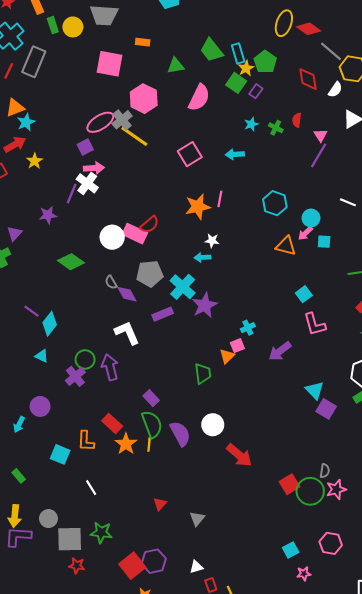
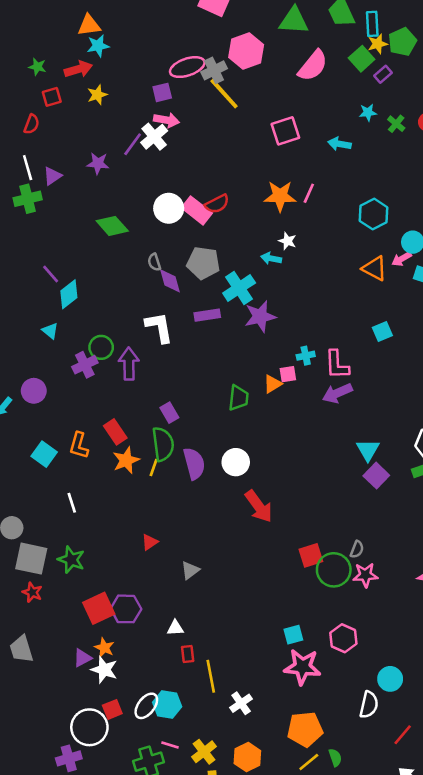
green triangle: (176, 66) -> (294, 21), size x1.4
pink L-shape: (315, 324) -> (337, 365), moved
pink star: (304, 574) -> (302, 667), size x2.0

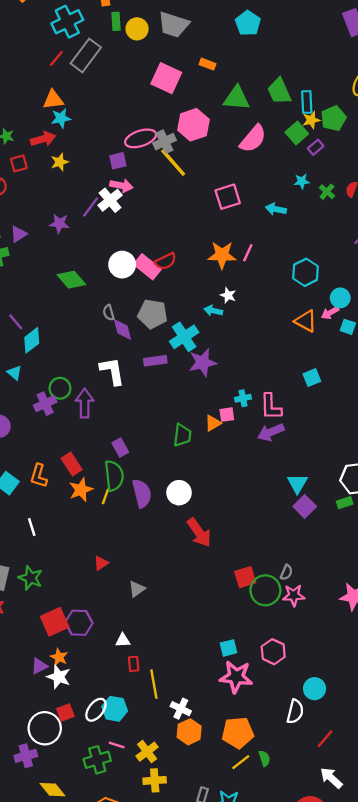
white cross: (241, 703) -> (181, 709), turned -30
orange hexagon: (247, 757) -> (189, 732), moved

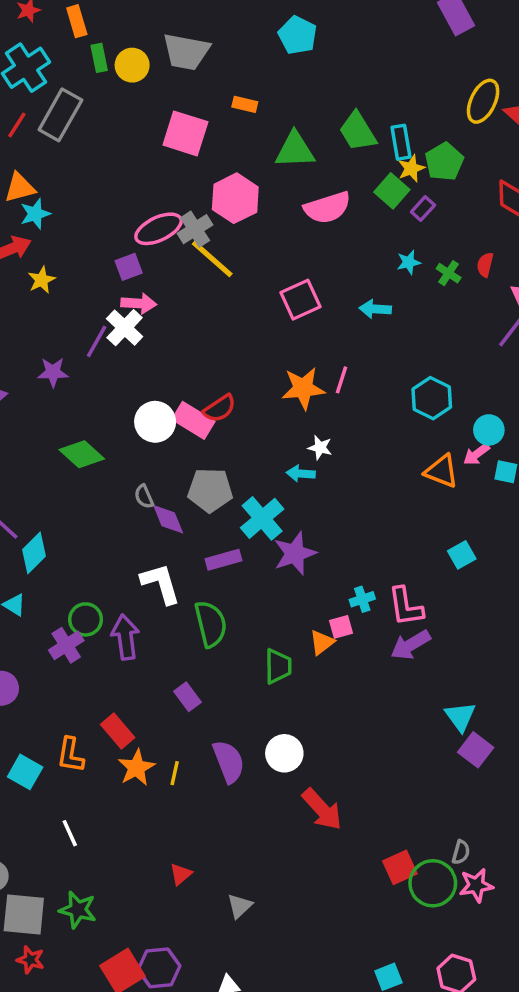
pink semicircle: (253, 139) -> (327, 208), turned 40
green semicircle: (114, 476) -> (211, 624), moved

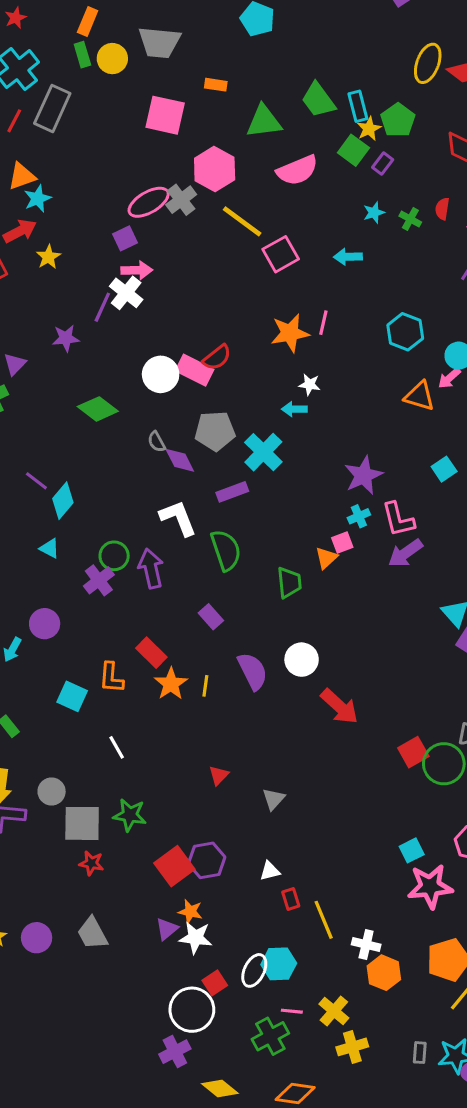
orange rectangle: (77, 21) -> (88, 21), moved, turned 44
yellow line: (212, 259) -> (242, 221), moved
purple star: (295, 553) -> (363, 475), moved

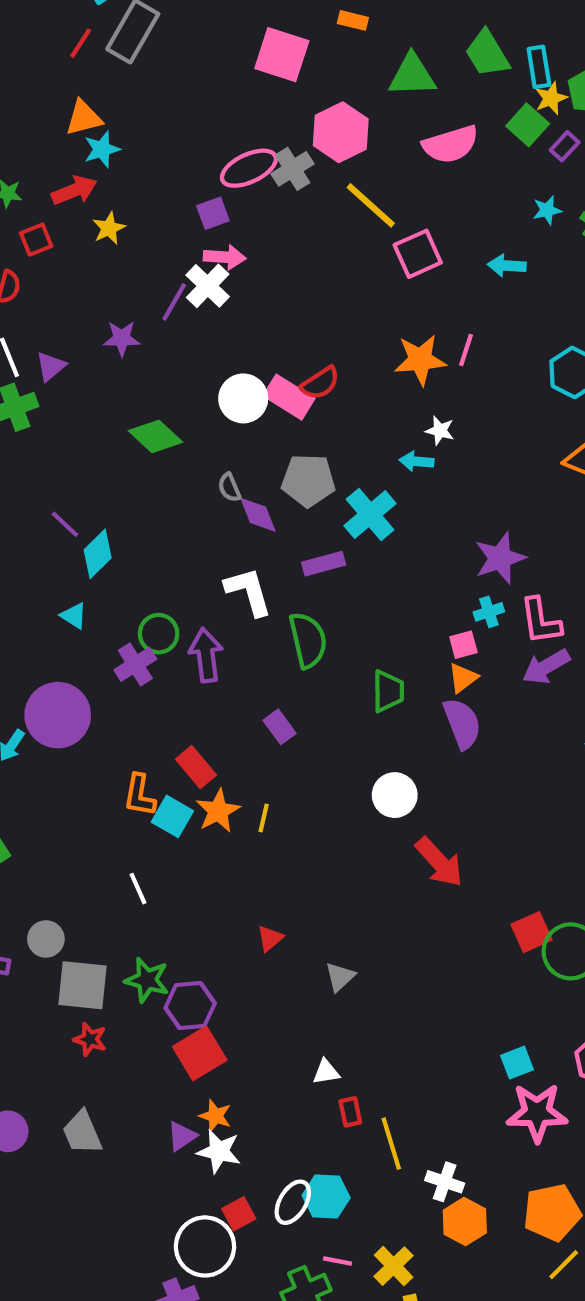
orange triangle: (326, 558) -> (463, 678), moved
purple circle: (45, 624) -> (58, 715), size x1.6
purple semicircle: (253, 671) -> (462, 723), moved
cyan square: (72, 696) -> (172, 816), moved
purple hexagon: (207, 860) -> (190, 1006), moved

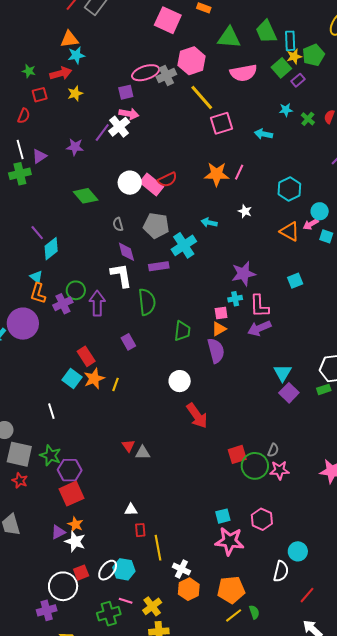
white star: (440, 431) -> (245, 211), moved
purple diamond: (258, 515) -> (126, 252), moved
orange L-shape: (139, 795) -> (38, 293), moved
red triangle: (270, 938) -> (128, 446), moved, turned -32
gray triangle: (340, 977) -> (143, 453), moved, turned 35

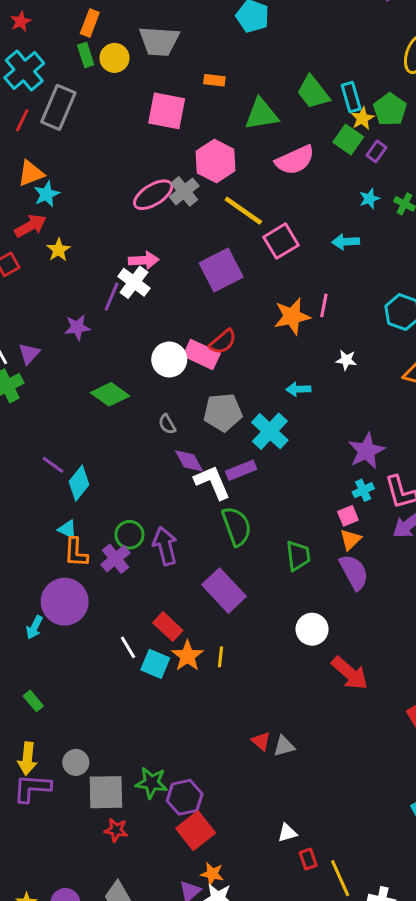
purple square: (126, 92) -> (221, 270), moved, size x1.8
white L-shape: (121, 275) -> (212, 482), moved
purple rectangle: (128, 342) -> (224, 591), size x1.8
white line: (51, 411) -> (128, 647), moved

